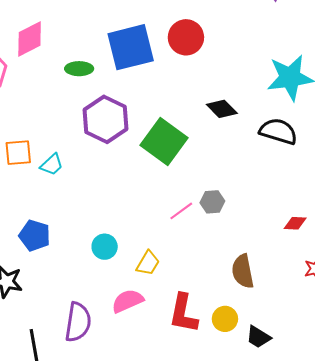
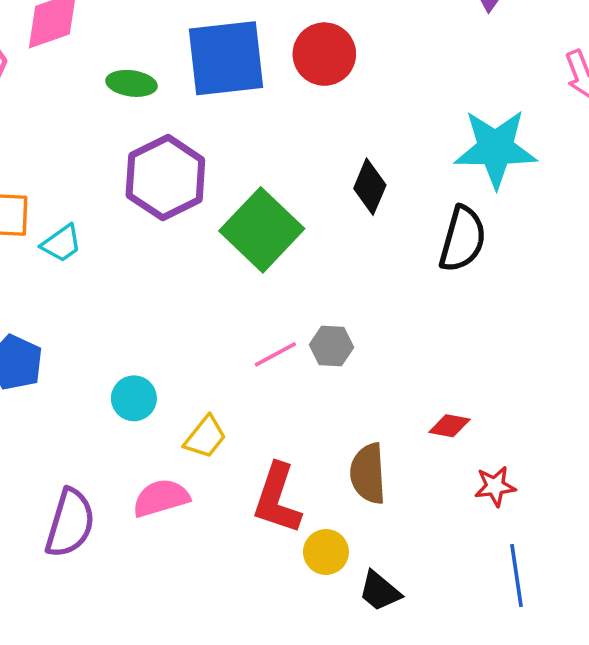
black diamond: (222, 109) -> (370, 187), turned 60
black semicircle: (278, 131) -> (463, 239), turned 81
red diamond: (295, 223) -> (450, 426), moved
red L-shape: (183, 313) -> (277, 499), moved

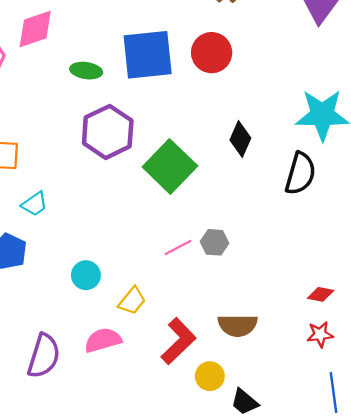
cyan trapezoid: (61, 243) -> (35, 204), moved
red diamond: (450, 426) -> (321, 294), moved
brown semicircle: (368, 474) -> (238, 325), turned -87
red L-shape: (277, 499) -> (178, 341), turned -153

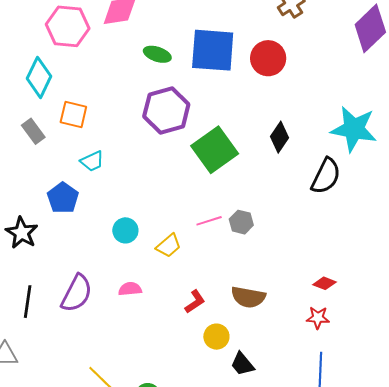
yellow trapezoid: (132, 301) -> (169, 246), moved
pink semicircle: (103, 340) -> (130, 289), size x0.7
red L-shape: (178, 341) -> (195, 302), size x0.6

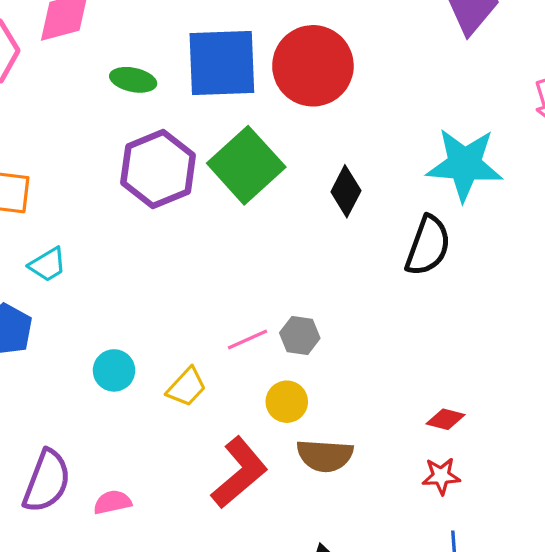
red circle: (268, 58) -> (313, 66), size x1.4
green square: (215, 150) -> (246, 165), moved
pink semicircle: (130, 289) -> (112, 502), moved
red L-shape: (195, 302) -> (239, 473), size x1.8
yellow circle: (216, 337) -> (287, 402), moved

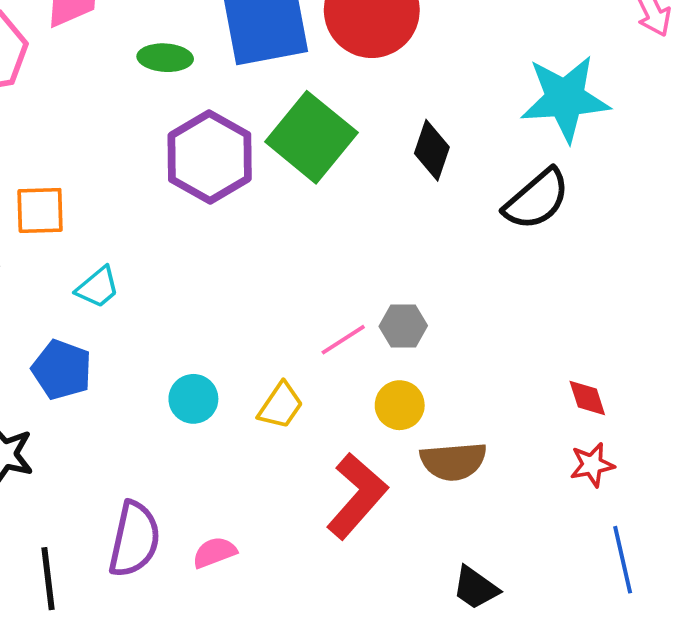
black semicircle: (428, 246) -> (537, 199), turned 38
red diamond: (446, 419) -> (587, 398), turned 66

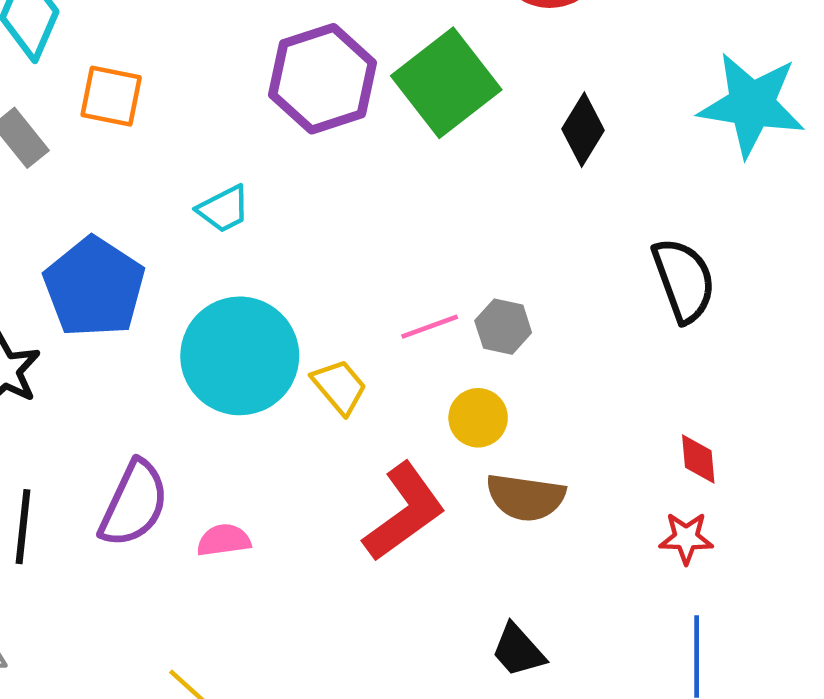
black semicircle: (537, 199) -> (684, 280), moved, turned -82
cyan trapezoid: (98, 287) -> (224, 209), moved
blue pentagon: (62, 370) -> (94, 287), size x1.4
cyan circle: (193, 399) -> (240, 356), size x2.0
yellow trapezoid: (281, 406) -> (339, 387), turned -87

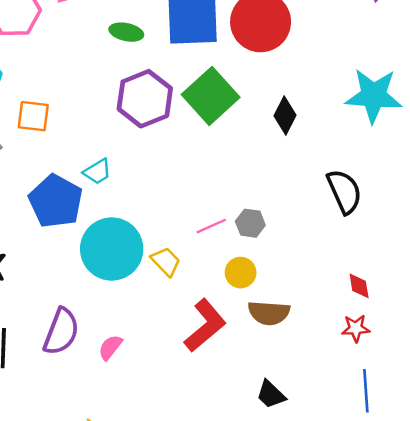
blue pentagon: (94, 287) -> (56, 201), moved
pink semicircle: (224, 540) -> (110, 347), turned -40

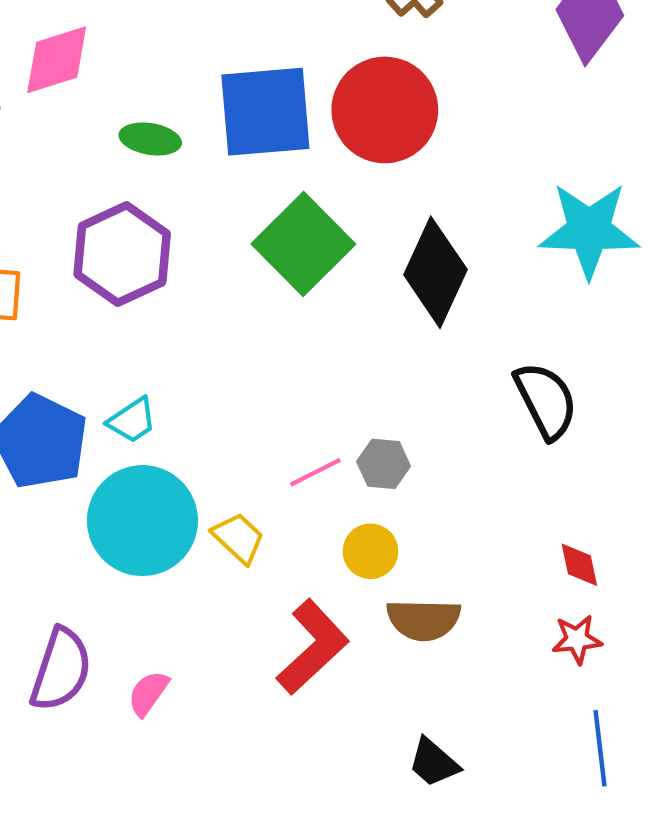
purple hexagon: (145, 99) -> (122, 254), moved
black diamond: (285, 116) -> (435, 272), size x1.6
cyan trapezoid: (97, 172) -> (132, 420), moved

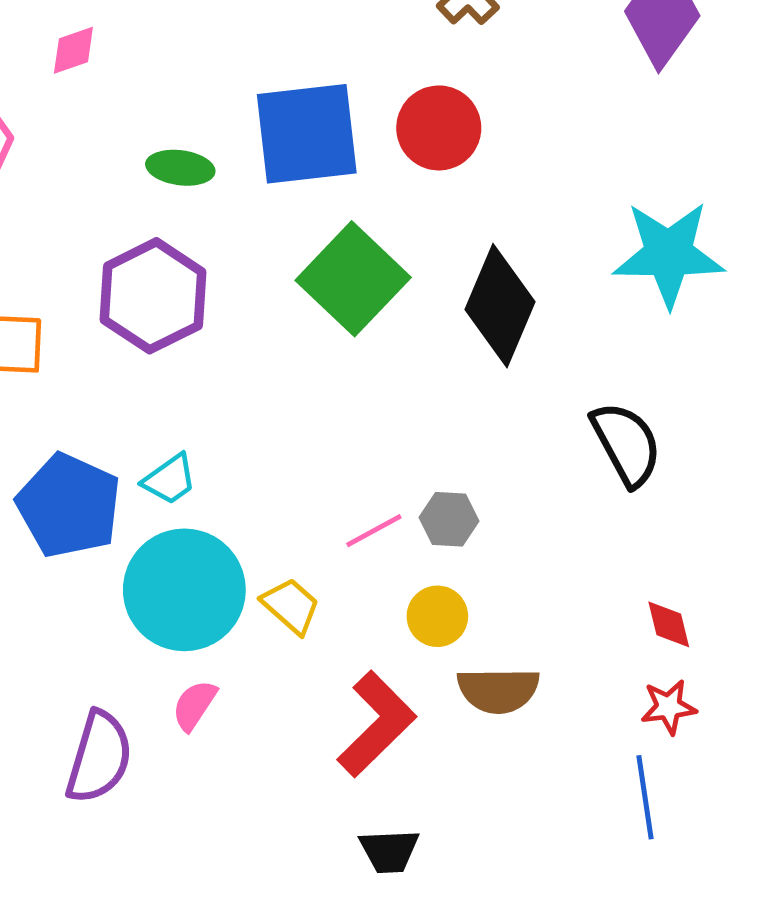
pink diamond: (57, 60) -> (73, 50), moved, size x0.6
red circle: (385, 110) -> (439, 128), size x0.7
pink semicircle: (148, 693) -> (194, 705), moved
blue line: (600, 748) -> (645, 797), moved
black trapezoid: (434, 763) -> (389, 851), moved, turned -42

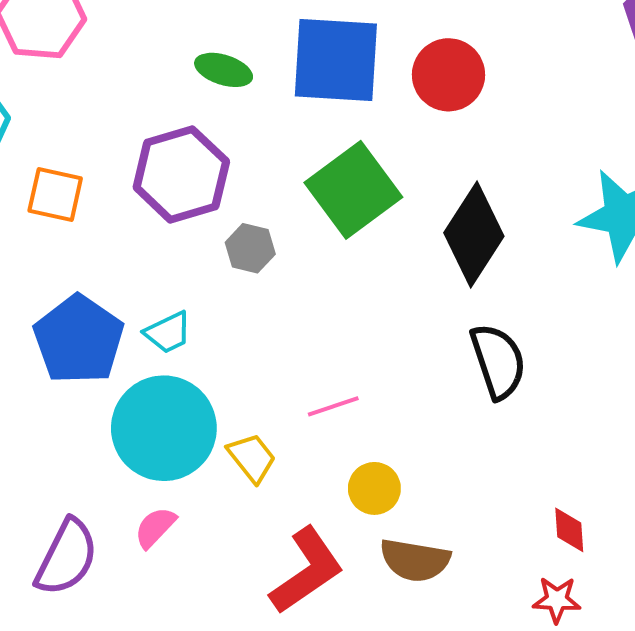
black semicircle: (626, 444) -> (498, 361), moved
gray hexagon: (449, 519) -> (250, 248), moved

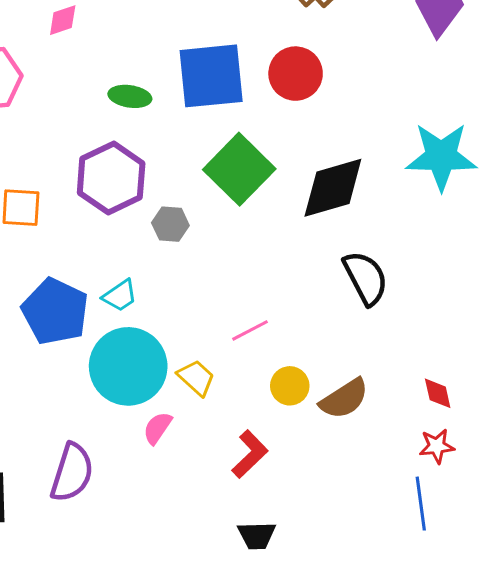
black diamond: (474, 235) -> (333, 188), turned 50
pink semicircle: (155, 527) -> (157, 428), moved
brown semicircle: (415, 560) -> (344, 399), moved, turned -33
red L-shape: (307, 571) -> (250, 454), size x0.7

